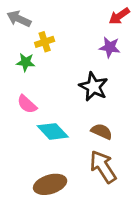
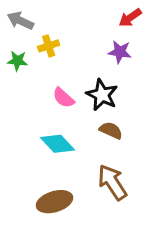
green star: (26, 62) -> (17, 61), moved
pink semicircle: (27, 104) -> (63, 98), moved
brown semicircle: (102, 131) -> (111, 130), moved

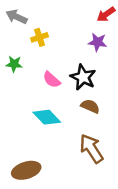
green star: (17, 61) -> (14, 64), moved
brown ellipse: (55, 202) -> (26, 170), moved

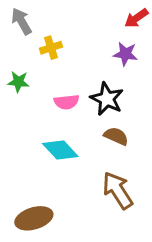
gray arrow: (17, 17) -> (21, 21), turned 35
pink semicircle: (52, 80) -> (66, 102), turned -48

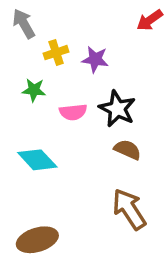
purple star: (125, 54) -> (95, 59), moved
green star: (18, 82) -> (34, 90), moved
cyan diamond: (60, 150) -> (37, 160), moved

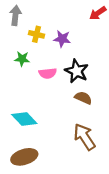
gray arrow: (24, 24) -> (15, 15), turned 36
yellow cross: (56, 53) -> (37, 34), turned 32
cyan diamond: (37, 160) -> (24, 119), moved

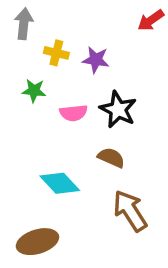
brown semicircle: (83, 98) -> (111, 158), moved
cyan diamond: (24, 119) -> (60, 183), moved

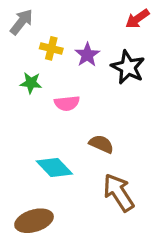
gray arrow: (24, 24) -> (21, 22), turned 32
purple star: (96, 60) -> (87, 55), turned 30
black star: (118, 110) -> (128, 67), moved

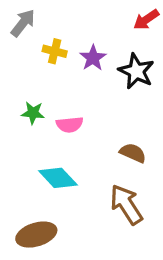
green star: (31, 83) -> (33, 113), moved
pink semicircle: (67, 103) -> (70, 125), moved
brown semicircle: (101, 144) -> (133, 153), moved

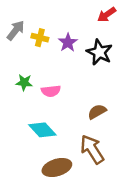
gray arrow: (23, 23) -> (16, 30), moved
brown semicircle: (133, 153) -> (97, 112), turned -54
brown ellipse: (36, 235) -> (57, 167), moved

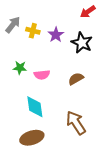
brown semicircle: (97, 112) -> (76, 79), moved
cyan diamond: (42, 130) -> (35, 107), turned 35
brown ellipse: (57, 167) -> (32, 138), moved

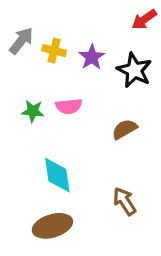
pink semicircle: (42, 75) -> (69, 106), moved
brown arrow: (76, 123) -> (125, 201), size x0.7

